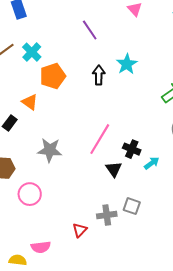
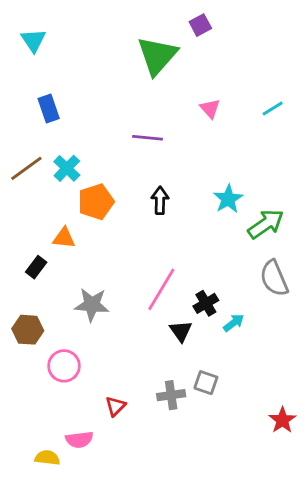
purple line: (90, 30) -> (147, 138), turned -50
cyan star: (127, 64) -> (228, 199), moved
orange triangle: (30, 102) -> (64, 238), turned -30
black cross: (132, 149) -> (206, 303), turned 36
red triangle: (80, 230) -> (115, 406), moved

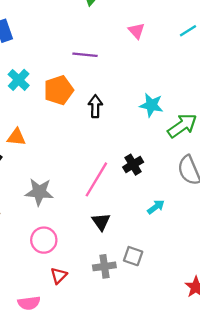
cyan star: (228, 199) -> (151, 105), turned -30
orange pentagon: (96, 202) -> (59, 90), moved
black cross: (206, 303) -> (133, 165), moved
black triangle: (181, 331) -> (101, 222), moved
pink circle: (64, 366) -> (44, 240), moved

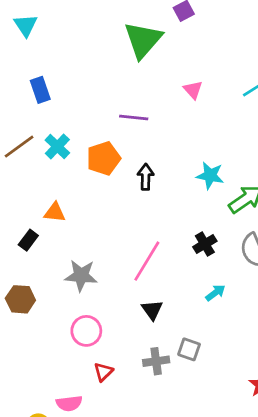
black cross: (133, 165) -> (205, 244), moved

